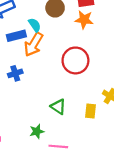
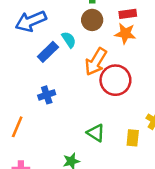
blue rectangle: (16, 36) -> (48, 52), turned -30
orange arrow: (34, 44) -> (96, 62), moved

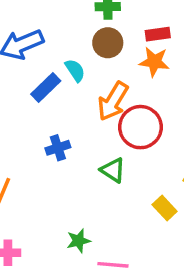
blue cross: (47, 95) -> (58, 148), moved
green triangle: (96, 133) -> (113, 170), moved
yellow rectangle: (133, 138) -> (165, 208), turned -49

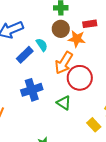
orange star: (154, 62) -> (77, 39), moved
blue cross: (58, 148) -> (32, 90), size x1.5

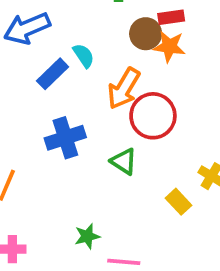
brown circle: (61, 29) -> (146, 34), moved
orange star: (77, 39) -> (169, 46), moved

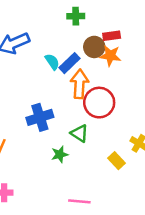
blue rectangle: (53, 74) -> (70, 63), moved
orange arrow: (124, 88) -> (79, 84), turned 152
green star: (87, 236) -> (60, 154), moved

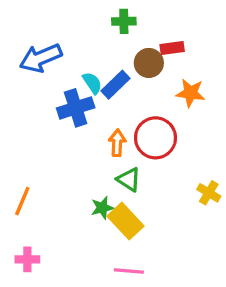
orange star: (110, 56) -> (190, 93), moved
orange arrow: (79, 84) -> (117, 143), moved, size x0.7
blue cross: (40, 117) -> (76, 108), moved
yellow rectangle: (116, 161) -> (126, 221), moved, size x1.5

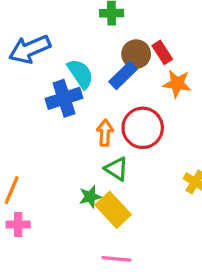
red rectangle: (172, 48) -> (162, 52), moved, turned 65
cyan semicircle: (92, 83) -> (80, 74), size x1.4
blue rectangle: (116, 85) -> (123, 75), moved
pink cross: (27, 259) -> (18, 224), moved

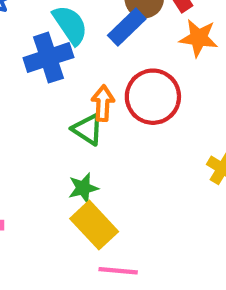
green triangle: (116, 169) -> (88, 129), moved
yellow rectangle: (113, 210) -> (94, 225), moved

